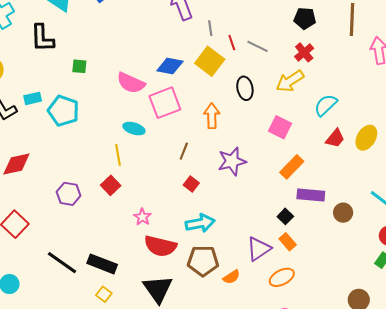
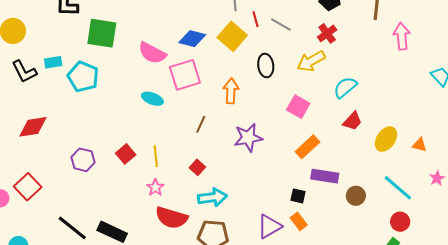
green square: (79, 66) -> (102, 33), size x2.0
yellow ellipse: (366, 138) -> (386, 139), moved
yellow line: (118, 155) -> (156, 156), moved
red square: (191, 184) -> (197, 167), moved
black square: (285, 216) -> (298, 196), turned -35

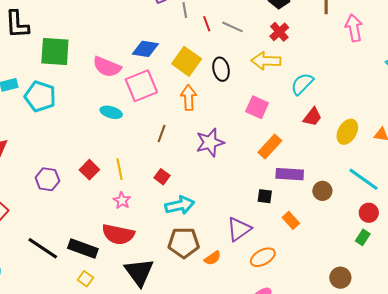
yellow square: (232, 36) -> (187, 61), moved
yellow arrow: (311, 61) -> (266, 61), turned 36
red semicircle: (171, 218) -> (118, 234), moved
orange rectangle: (299, 221) -> (291, 220), moved

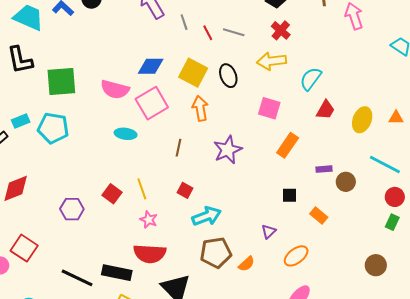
purple rectangle: (290, 174) -> (324, 169), moved, size x0.6
purple triangle: (239, 229) -> (269, 231), size x0.6

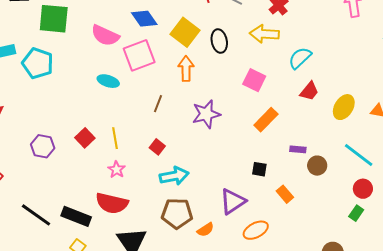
blue diamond: (151, 66) -> (144, 19), turned 44
purple triangle: (269, 231) -> (233, 201), size x1.8

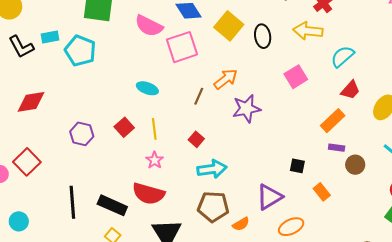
orange arrow: (186, 69) -> (226, 79), moved, turned 50
pink square: (254, 80) -> (296, 77), turned 30
cyan ellipse: (108, 81) -> (147, 88), moved
orange rectangle: (266, 120) -> (333, 121), moved
black line: (36, 215) -> (72, 202), turned 48

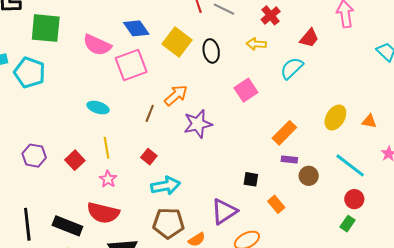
yellow arrow: (308, 31) -> (256, 44), size x0.7
red trapezoid: (350, 90) -> (309, 38), moved
red square: (124, 127) -> (75, 160), moved

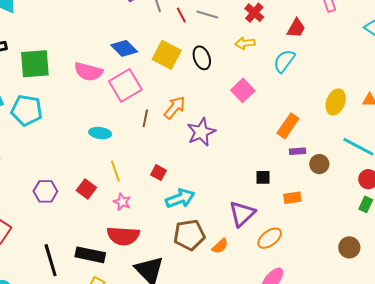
brown line: (150, 113) -> (145, 118), moved
orange rectangle: (276, 204) -> (292, 198), turned -48

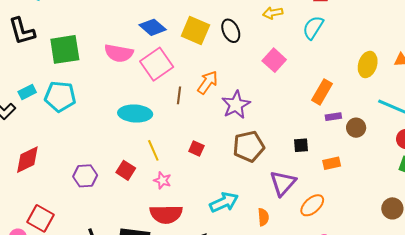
cyan ellipse: (100, 133) -> (135, 114), size x1.5
cyan arrow: (180, 198) -> (224, 202), moved
brown pentagon: (189, 235) -> (249, 146), moved
orange semicircle: (220, 246) -> (263, 217), turned -48

